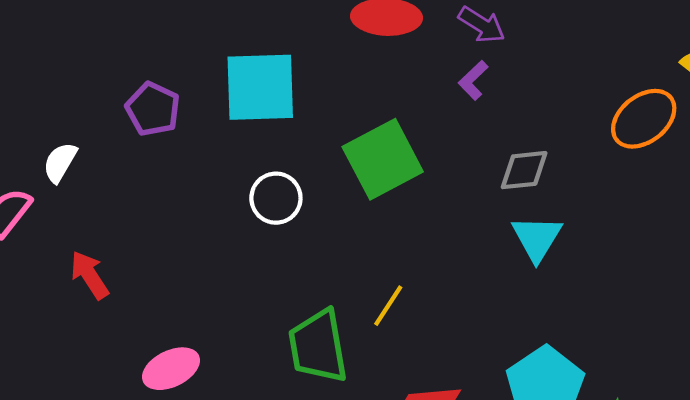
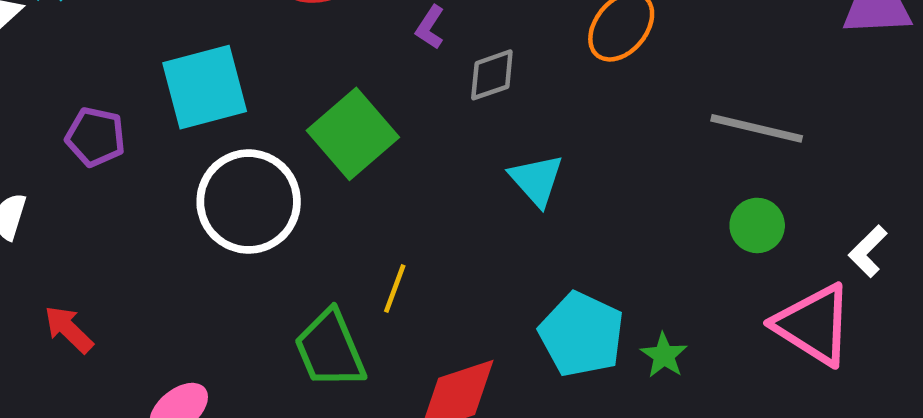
gray diamond: (524, 170) -> (492, 75), moved
white circle: (276, 198) -> (249, 202), size x1.8

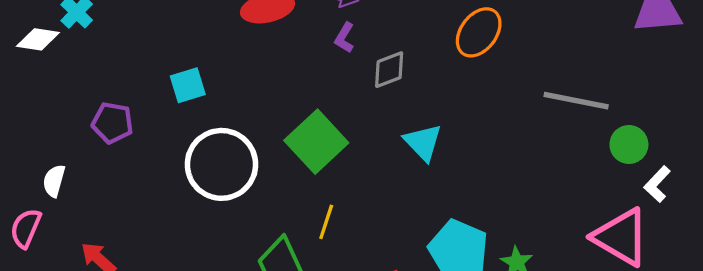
cyan square: (205, 87) -> (188, 85), size x0.6
green square: (353, 134) -> (316, 142), moved
green circle: (757, 225) -> (629, 144), moved

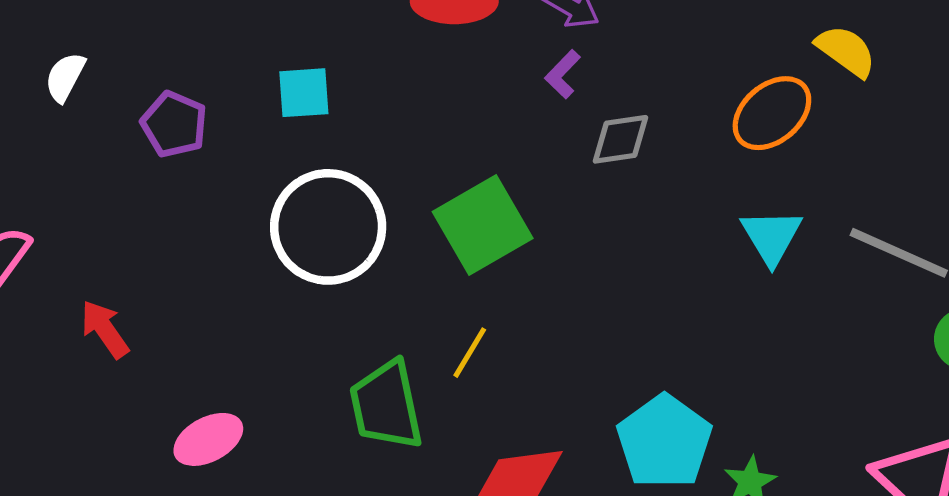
cyan triangle: (423, 142) -> (771, 237), moved
white semicircle: (54, 181) -> (65, 77), moved

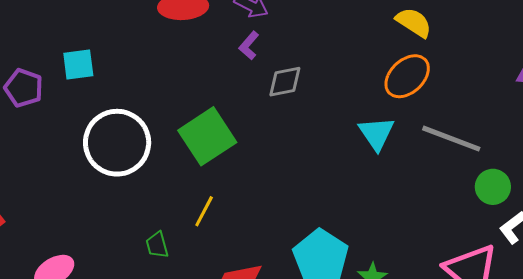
cyan square: (304, 93) -> (78, 64), moved
orange ellipse: (772, 113) -> (407, 76), moved
green trapezoid: (386, 405) -> (157, 245), size x0.5

